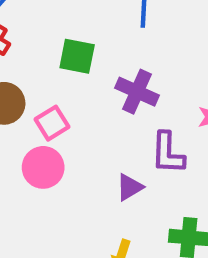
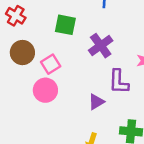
purple cross: (137, 92) -> (101, 46), turned 30

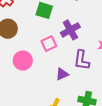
pink square: (51, 64) -> (49, 44), moved

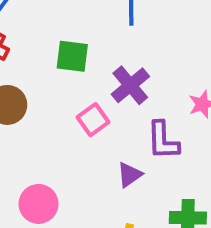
pink circle: (23, 61) -> (39, 204), moved

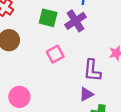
purple cross: (130, 85) -> (75, 21), moved
purple triangle: (130, 175) -> (86, 94), moved

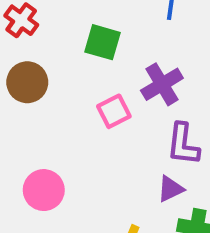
purple cross: (75, 21) -> (162, 84), moved

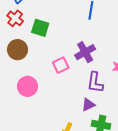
green square: (102, 42) -> (40, 28), moved
pink circle: (44, 190) -> (27, 86), moved

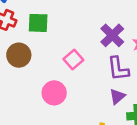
purple cross: (85, 52) -> (112, 35), moved
pink circle: (27, 86) -> (54, 93), moved

